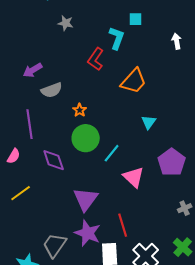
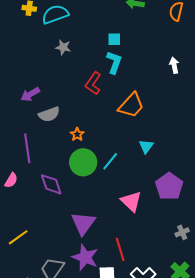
cyan square: (136, 19) -> (114, 39), moved
cyan line: (112, 153) -> (110, 161), moved
yellow line: (21, 193) -> (18, 237), moved

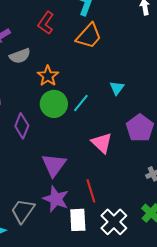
red L-shape: (93, 83) -> (46, 23), moved
orange trapezoid: (131, 105) -> (89, 36), moved
orange star: (77, 134) -> (48, 76), size x1.5
purple diamond: (51, 184) -> (22, 126), turned 40

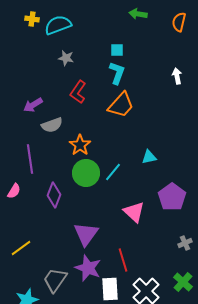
cyan triangle: (117, 88) -> (149, 157), turned 42

